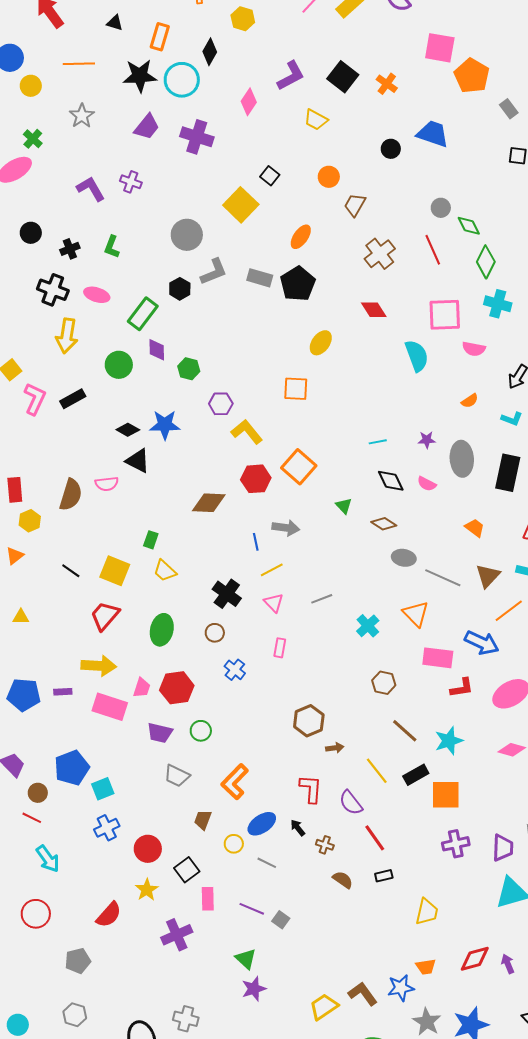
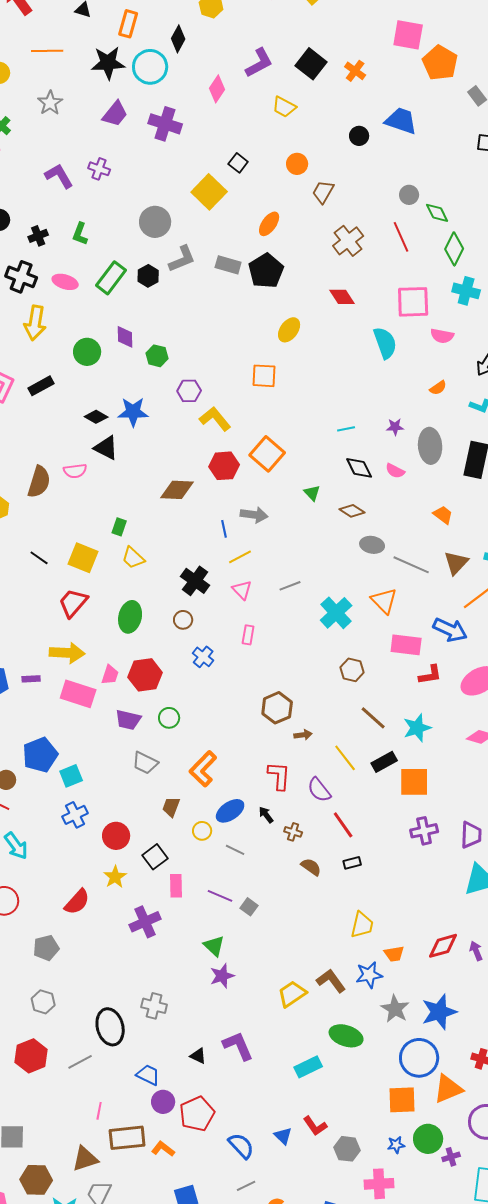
green rectangle: (143, 314) -> (111, 278), moved
cyan cross: (368, 626) -> (336, 613), size x1.4
yellow trapezoid: (427, 912) -> (362, 925), moved

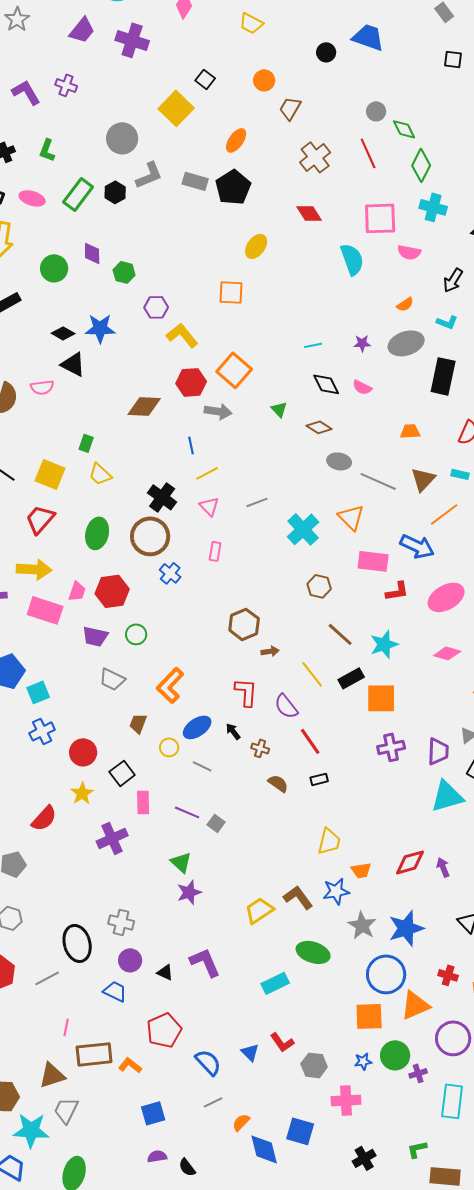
gray ellipse: (430, 446) -> (406, 343), moved, turned 76
gray arrow: (254, 515) -> (218, 411), moved
orange trapezoid: (443, 515) -> (410, 431), turned -40
brown circle: (183, 620) -> (150, 536), size x2.0
purple circle: (163, 1102) -> (130, 960), moved

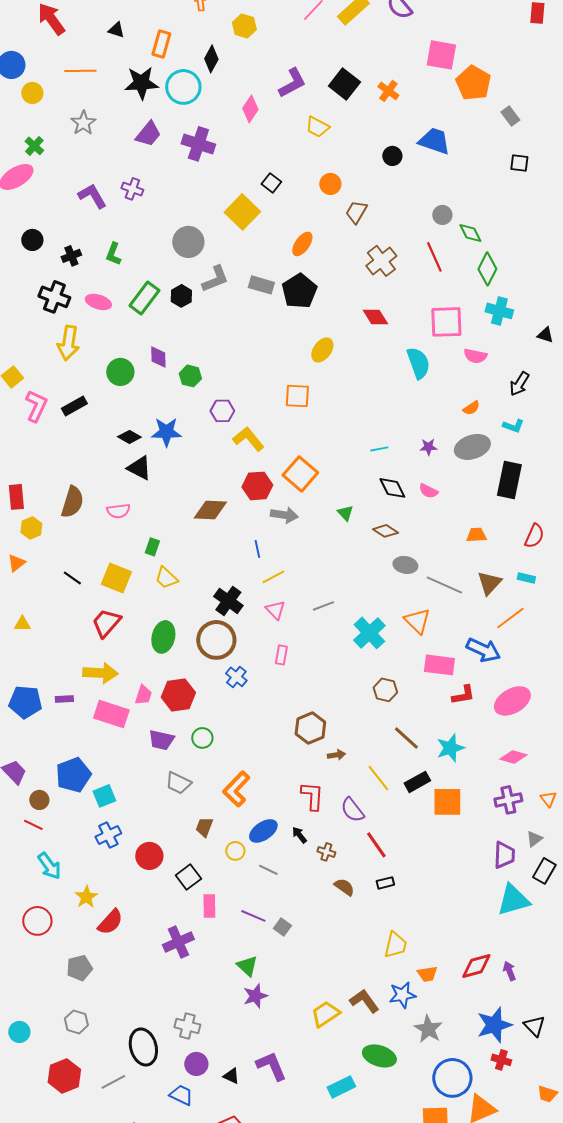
pink semicircle: (42, 387) -> (118, 511), moved
purple cross: (391, 747) -> (508, 800), moved
yellow star: (82, 793) -> (86, 897), moved
blue star: (406, 928) -> (494, 1025), moved
red cross: (448, 975) -> (501, 1060), moved

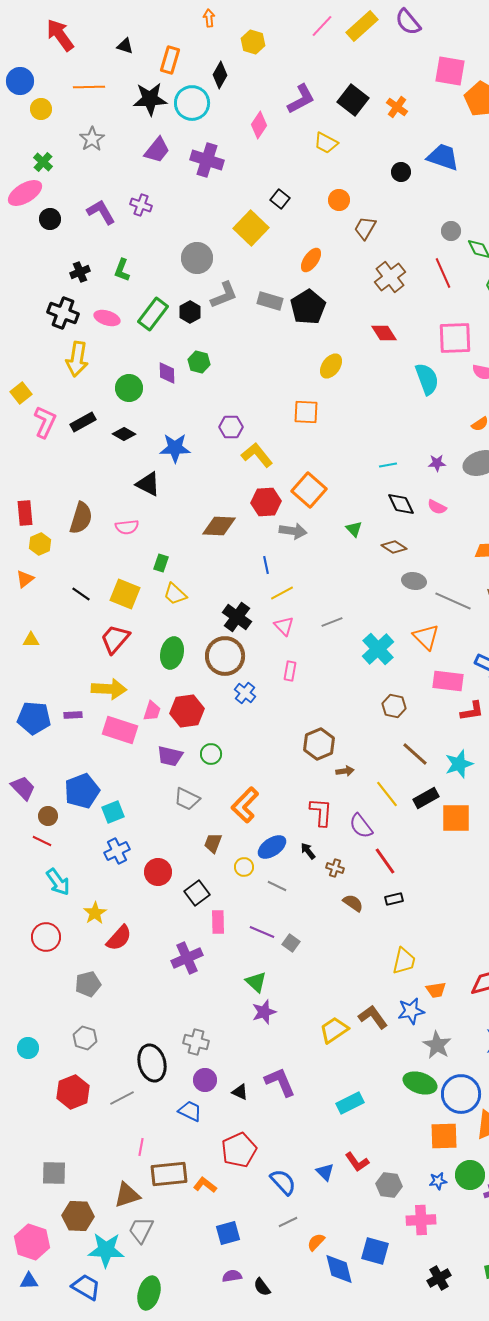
black circle: (32, 240) -> (50, 219), moved
green hexagon: (190, 376) -> (199, 362), moved
black diamond: (129, 437) -> (124, 434), moved
green ellipse: (379, 1056) -> (420, 1083), moved

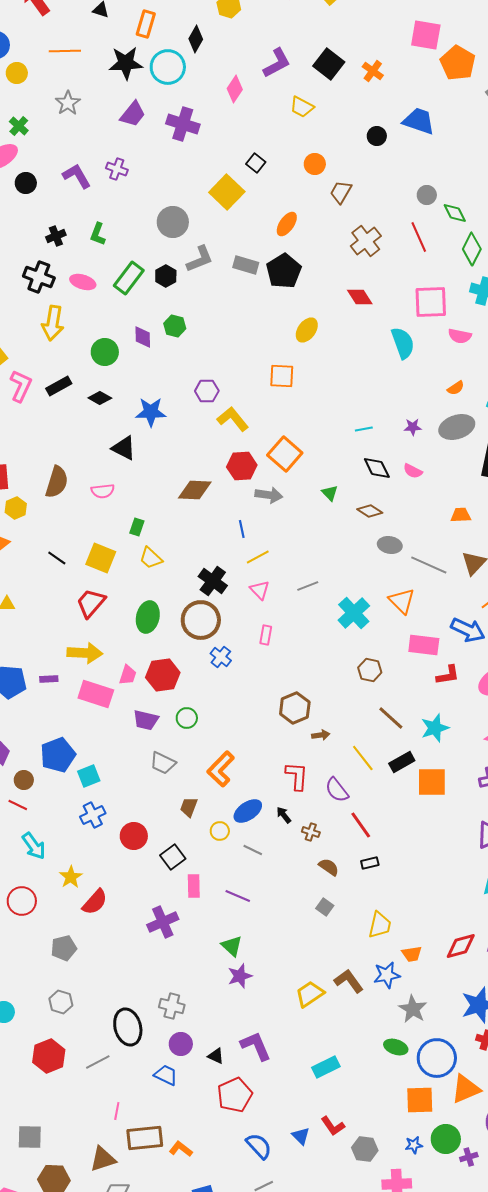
gray square: (291, 943) -> (325, 907), moved
green ellipse: (420, 1083) -> (396, 1047), size x0.7
red pentagon: (239, 1150) -> (235, 1095), moved

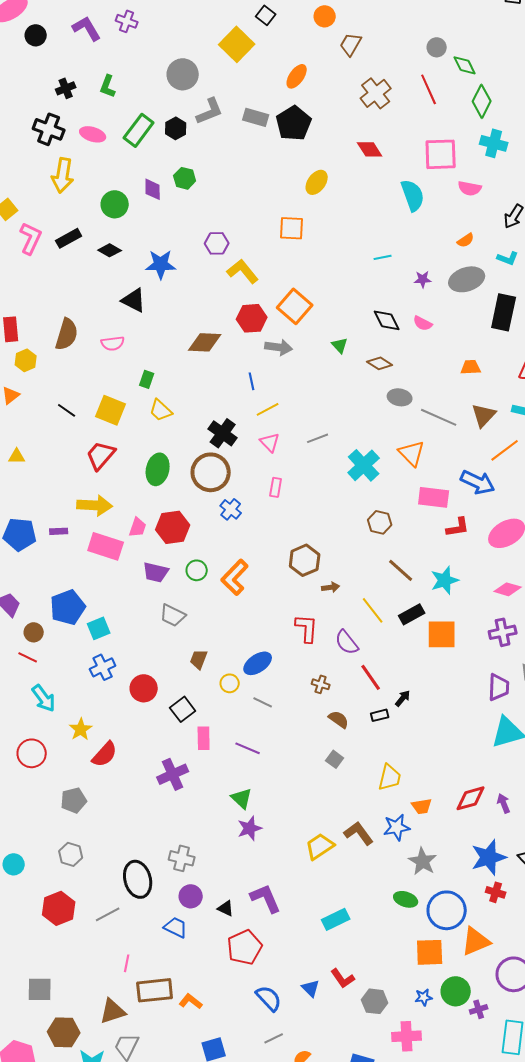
cyan line: (364, 429) -> (383, 257), moved
orange L-shape: (221, 769) -> (235, 577), moved
black arrow: (284, 815) -> (403, 698), moved, turned 78

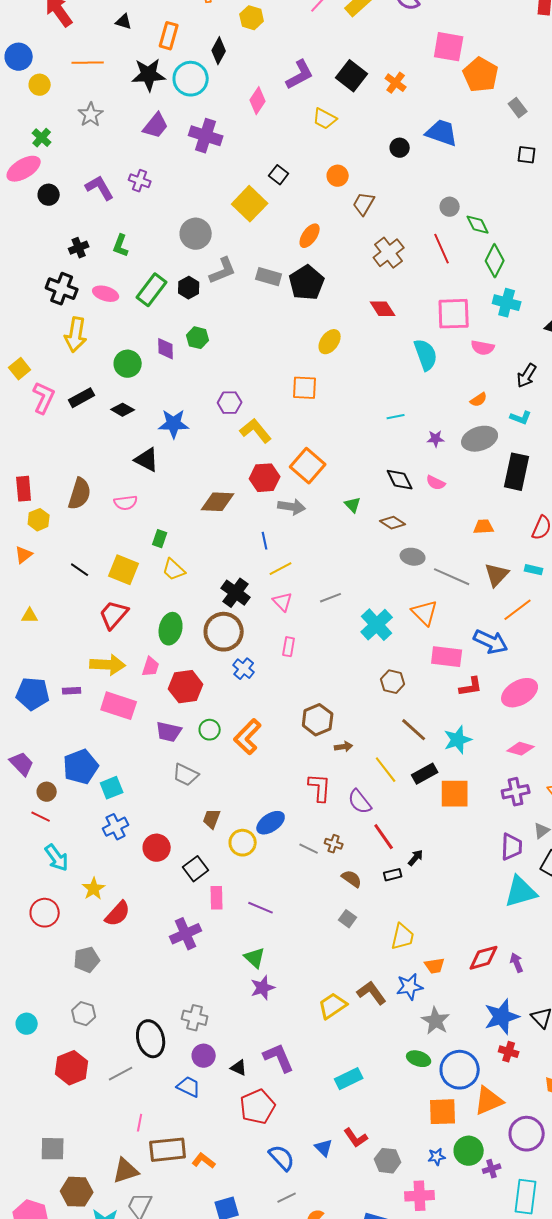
pink trapezoid: (138, 527) -> (151, 667), moved
yellow circle: (230, 683) -> (243, 843), size x1.4
gray line: (263, 702) -> (309, 849), moved

